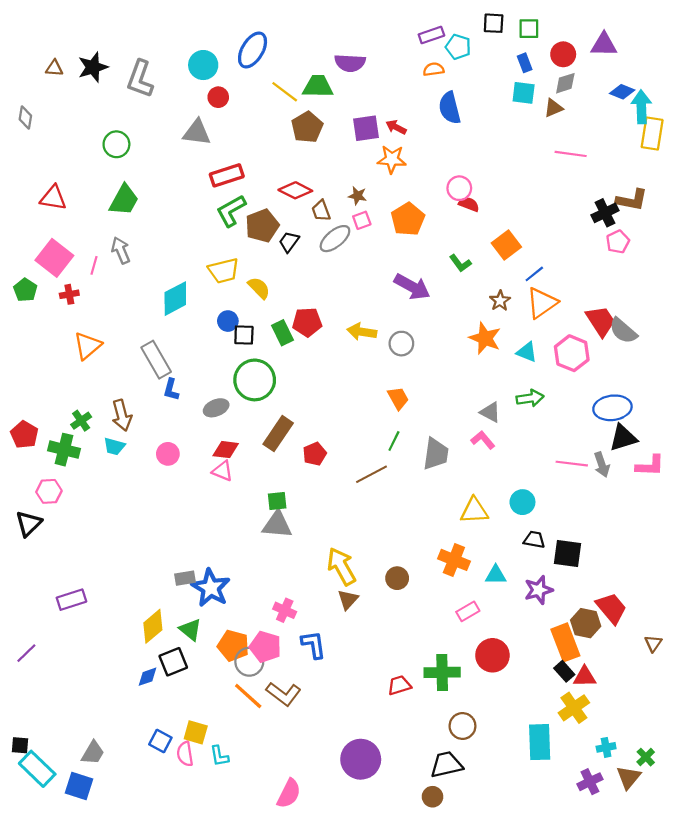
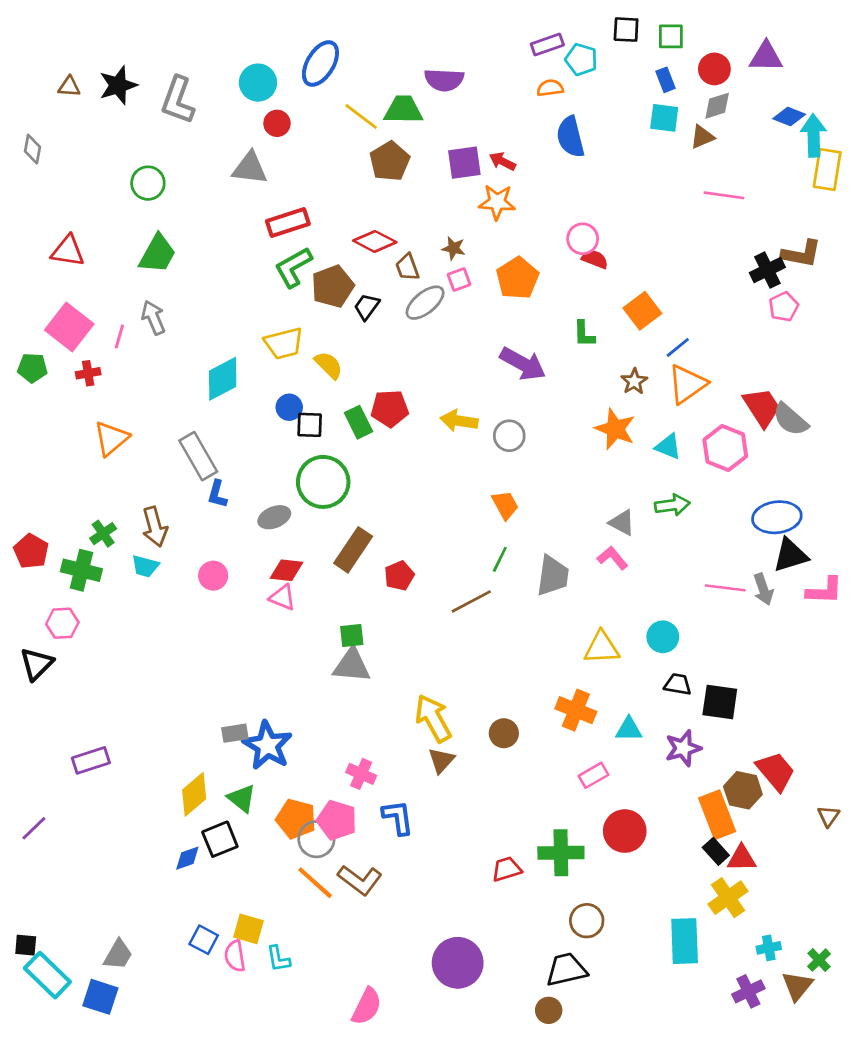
green L-shape: (460, 263) -> (584, 334), turned 35
green pentagon: (25, 290) -> (32, 368), turned -30

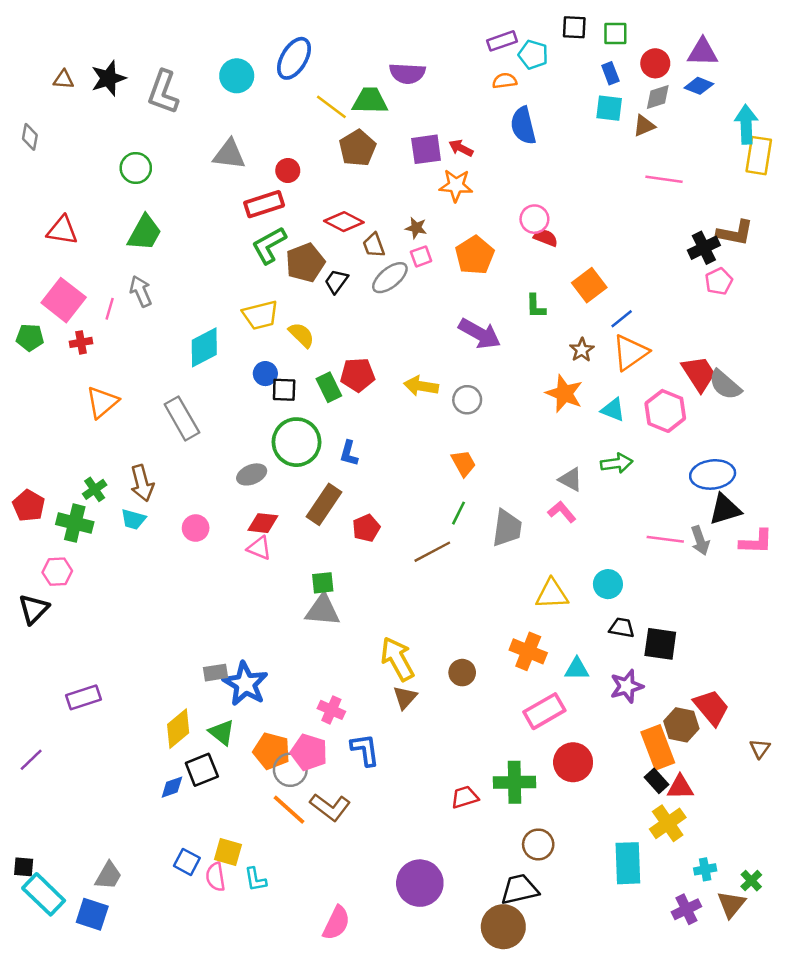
blue diamond: (789, 117) -> (699, 86), moved
red circle: (277, 123) -> (288, 170), moved
blue L-shape: (217, 494) -> (349, 453), moved
pink rectangle: (593, 775) -> (544, 711), size x1.5
brown circle: (549, 1010) -> (503, 927), size x1.8

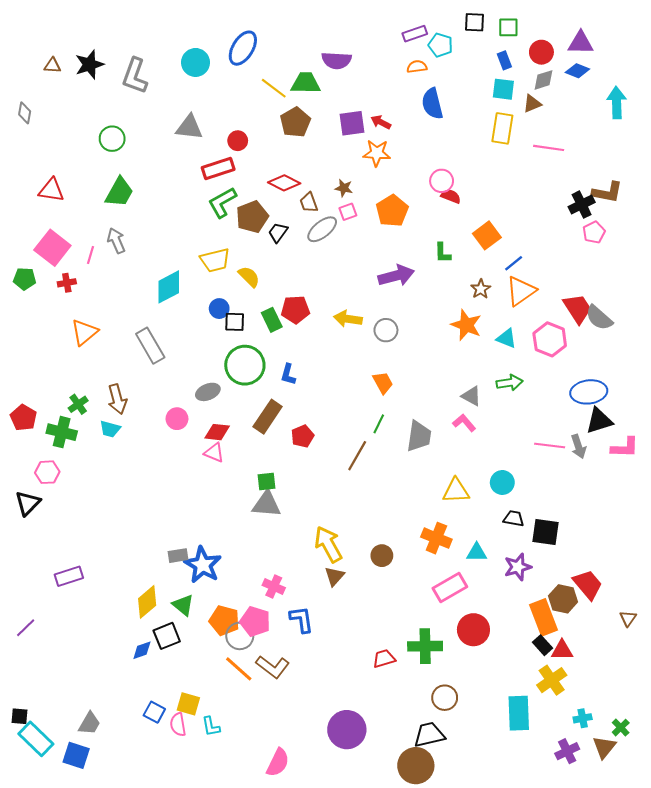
yellow rectangle: (759, 156) -> (502, 128), moved
purple arrow: (480, 334) -> (396, 276), turned -44
pink circle: (196, 528) -> (177, 419), moved
brown line: (432, 552) -> (357, 456), turned -32

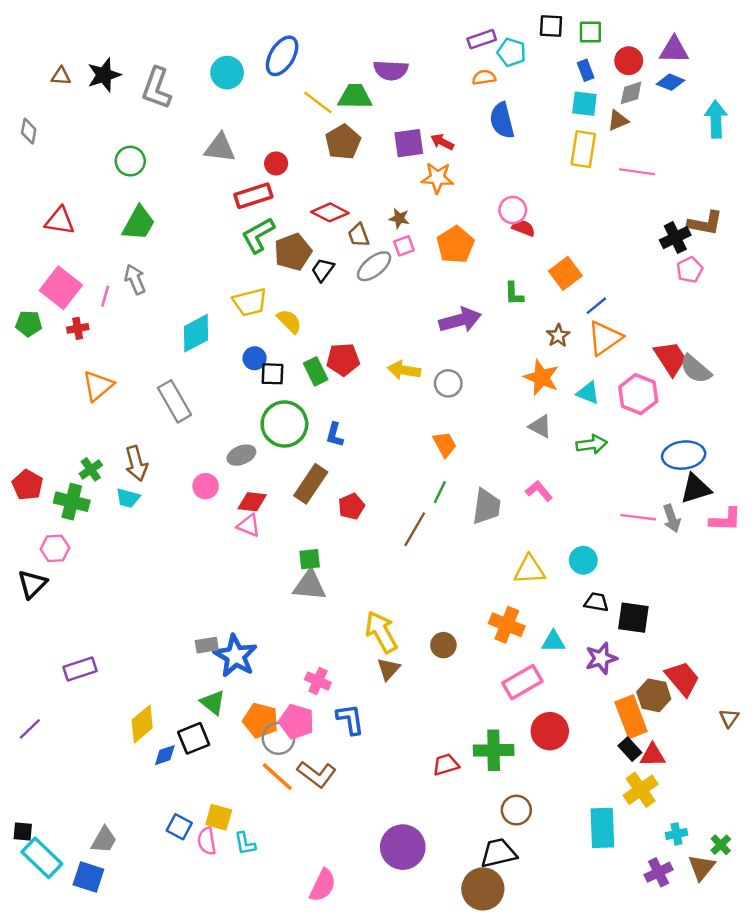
gray triangle: (471, 396) -> (540, 426), moved
yellow diamond: (147, 602) -> (142, 724), moved

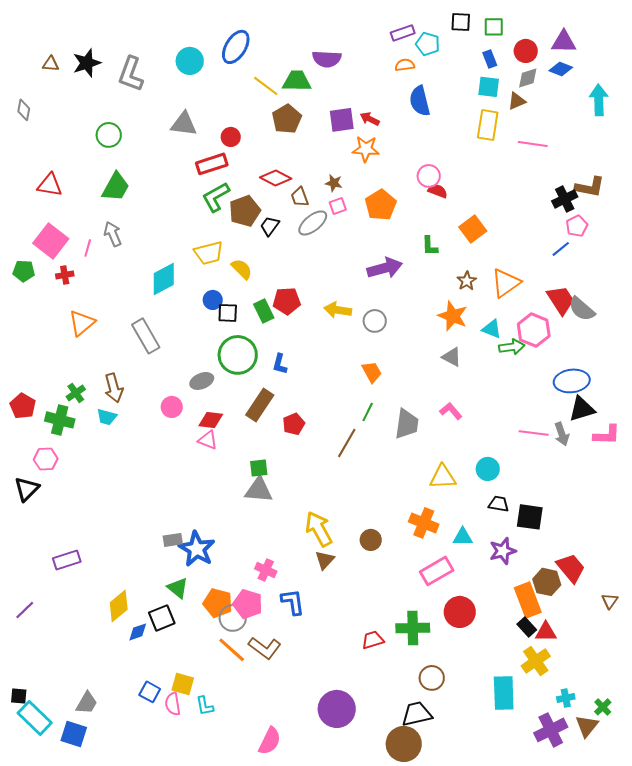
blue line: (596, 306) -> (561, 249), moved
green arrow: (592, 444) -> (512, 347), moved
purple cross: (659, 872) -> (551, 730), size x1.4

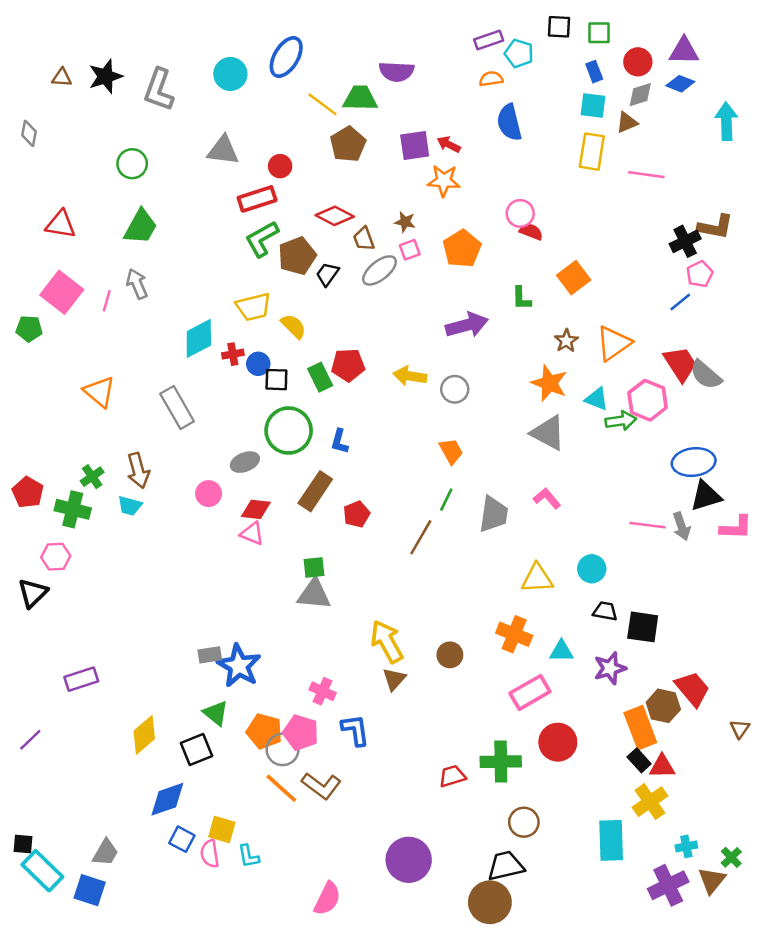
red cross: (65, 275) -> (233, 354), moved
orange triangle: (82, 323) -> (99, 392), turned -40
gray triangle: (452, 357) -> (548, 433), size x1.5
blue diamond: (138, 632) -> (167, 799), moved, size x1.6

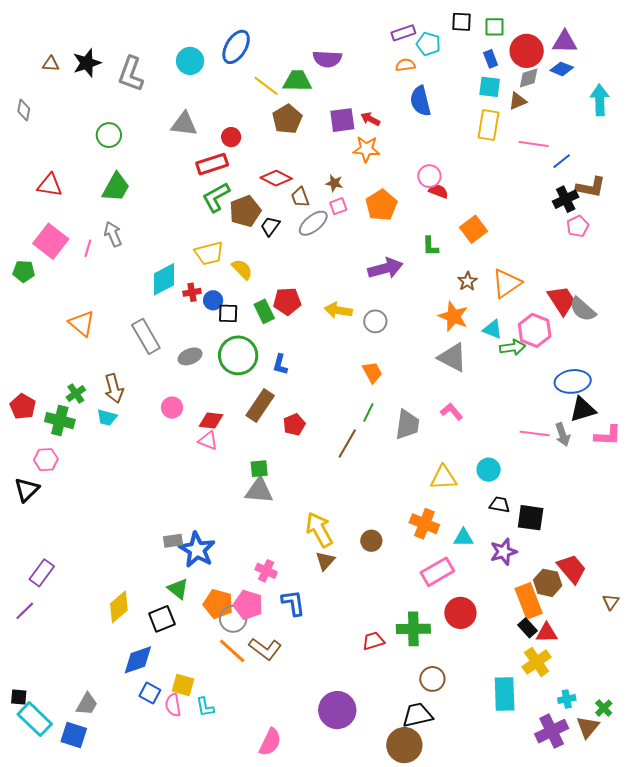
red circle: (638, 62) -> (527, 51), size x1.4
blue line: (680, 302) -> (562, 161), moved
gray ellipse: (245, 462) -> (190, 356), moved
purple rectangle: (81, 679) -> (42, 573), moved, turned -36

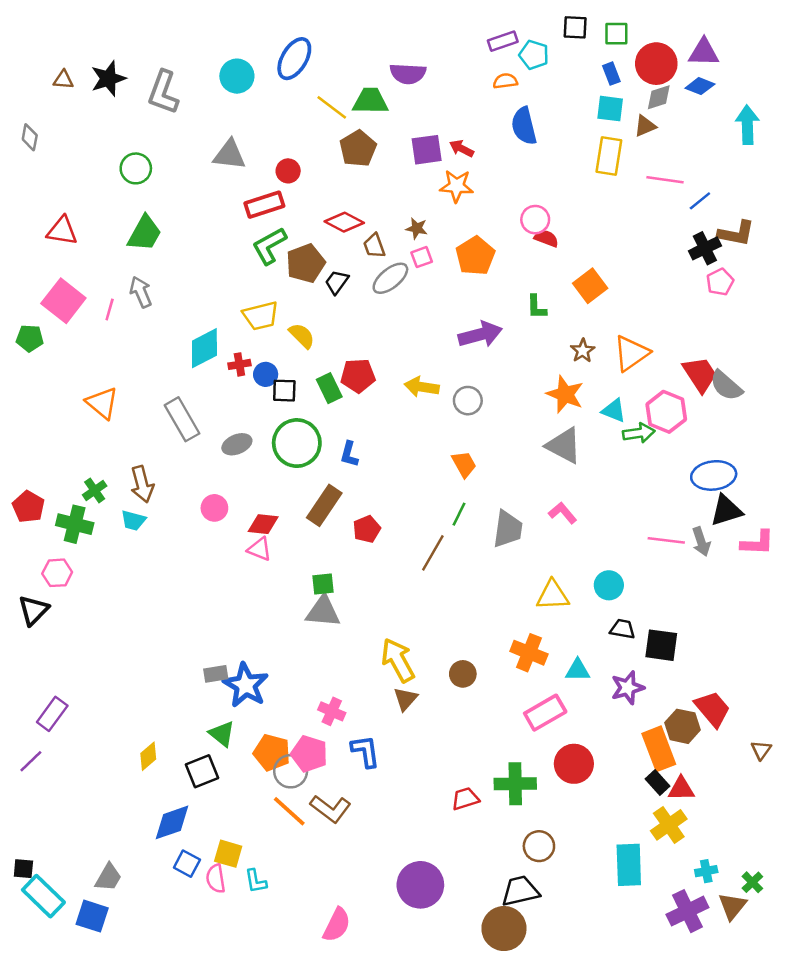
yellow diamond: (119, 607) -> (148, 756), size x0.7

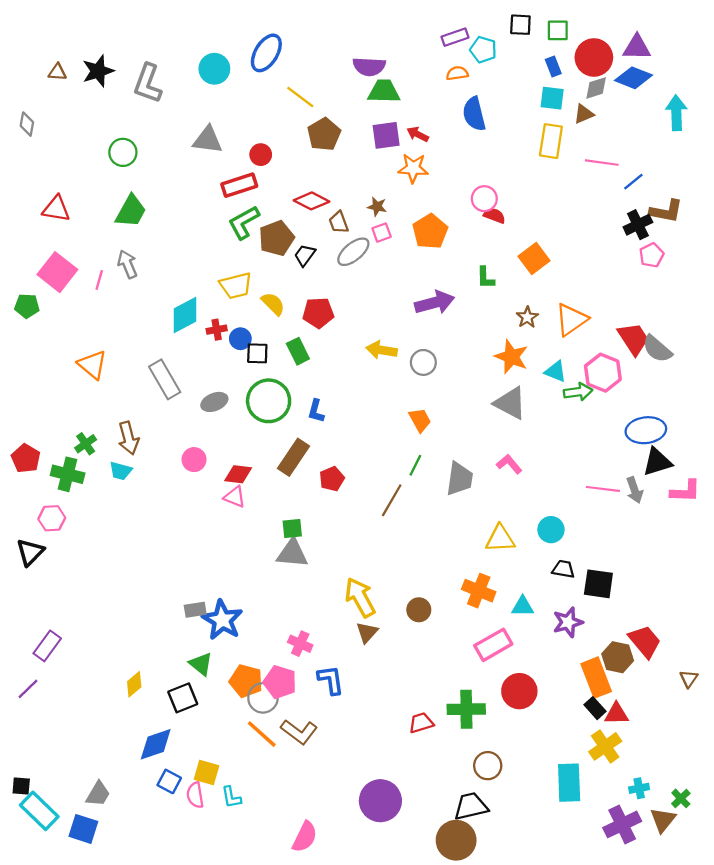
blue diamond: (700, 86) -> (633, 78), size x1.4
green trapezoid: (370, 101) -> (384, 91), moved
red pentagon: (358, 376) -> (318, 313), moved

